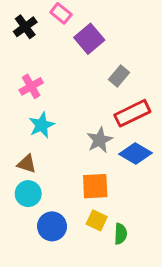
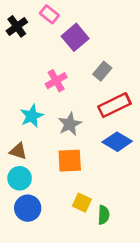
pink cross: (31, 86) -> (56, 81), moved
gray star: (100, 140) -> (70, 124), moved
orange square: (95, 186) -> (70, 161), moved
blue circle: (52, 226) -> (28, 208), moved

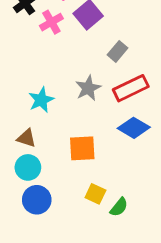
pink cross: (56, 81) -> (51, 22), moved
gray star: (70, 124) -> (88, 88), moved
green semicircle: (104, 215) -> (119, 207), turned 36

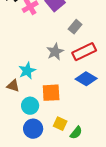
cyan star: (41, 100) -> (27, 71), moved
cyan circle: (28, 167) -> (30, 106), moved
blue circle: (37, 200) -> (33, 129), moved

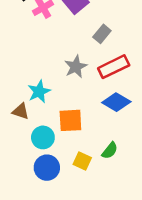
green semicircle: (76, 133) -> (110, 151), moved

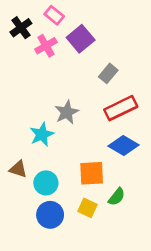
gray star: (76, 67) -> (67, 112), moved
brown triangle: (21, 111) -> (18, 169), moved
orange square: (70, 120) -> (92, 173), moved

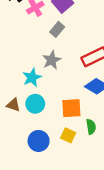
gray rectangle: (108, 73) -> (57, 29), moved
cyan circle: (46, 183) -> (35, 104), moved
green semicircle: (117, 197) -> (91, 127), turned -48

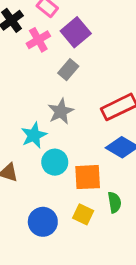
cyan circle: (35, 104) -> (55, 162), moved

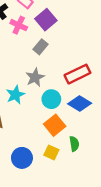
pink cross: (38, 40) -> (19, 25), turned -35
cyan circle: (55, 162) -> (51, 99), moved
orange square: (88, 177) -> (55, 125), turned -36

